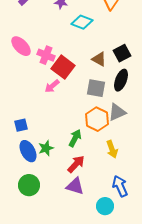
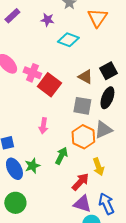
pink arrow: (52, 86) -> (43, 126), moved, turned -42
red arrow: (76, 164) -> (80, 182), moved
purple triangle: (75, 186) -> (82, 204), moved

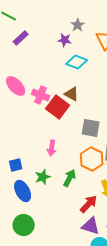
purple star: (47, 20) -> (65, 40), moved
brown triangle: (85, 77) -> (72, 94), moved
green star: (32, 166) -> (43, 177), moved

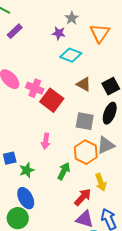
brown triangle: (72, 94) -> (84, 84), moved
green star: (43, 177) -> (27, 170), moved
blue ellipse: (23, 191) -> (26, 198), moved

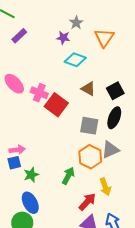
pink arrow: (46, 141) -> (17, 150), moved, turned -105

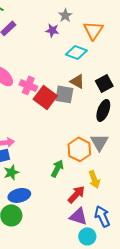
cyan diamond: (75, 60) -> (76, 52), moved
gray square: (89, 126) -> (64, 94), moved
gray triangle: (110, 150) -> (99, 142), turned -36
green star: (31, 175) -> (11, 172), moved
blue ellipse: (30, 203) -> (19, 195), turned -75

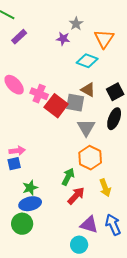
gray triangle: (99, 142) -> (86, 128), moved
green star: (11, 172) -> (30, 188), moved
red arrow: (76, 194) -> (76, 196), moved
cyan circle: (87, 236) -> (79, 245), moved

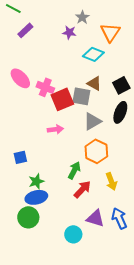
red square: (56, 106) -> (62, 99), turned 30
gray triangle: (86, 128) -> (92, 121), turned 30
pink arrow: (17, 151) -> (55, 129), moved
cyan circle: (79, 245) -> (73, 234), moved

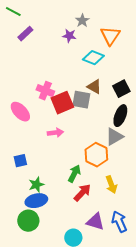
pink ellipse: (20, 78) -> (20, 112), moved
gray triangle: (92, 121) -> (114, 137), moved

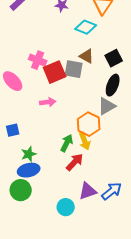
yellow arrow: (111, 185) -> (85, 141), moved
purple triangle: (95, 222) -> (88, 191), turned -36
blue arrow: (119, 222) -> (112, 191), turned 75

